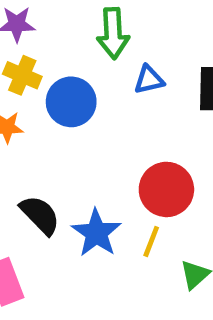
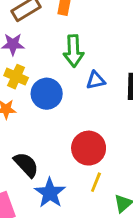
red circle: (166, 189) -> (89, 148), moved
blue star: (96, 233) -> (50, 193), moved

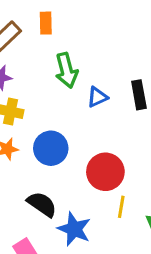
blue circle: (47, 94) -> (51, 148), moved

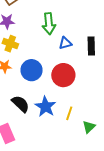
red circle: (105, 172) -> (63, 75), moved
blue star: (74, 229) -> (45, 107), moved

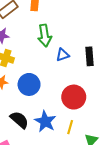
red circle: (63, 75) -> (74, 97), moved

